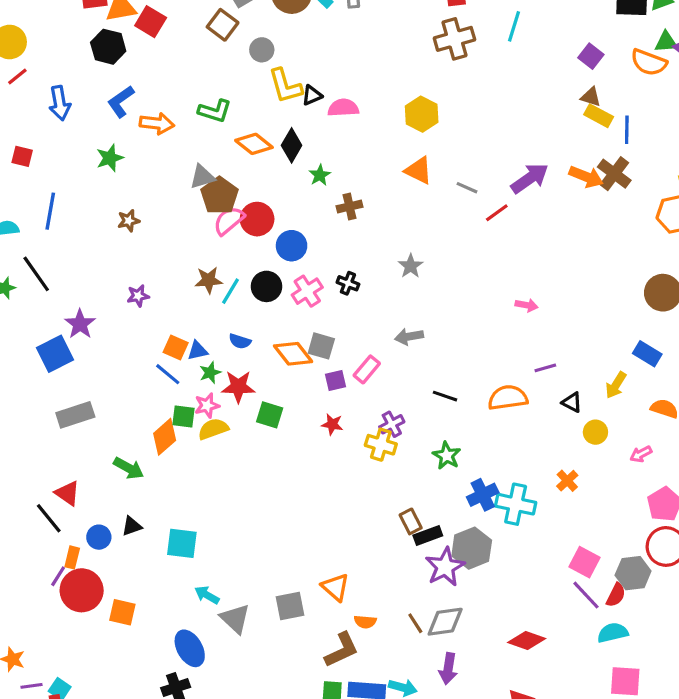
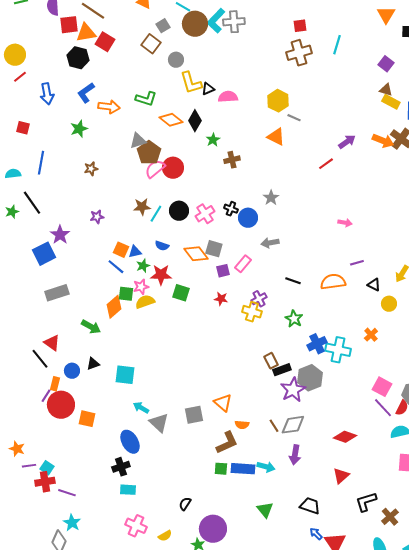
purple arrow: (530, 178) -> (347, 142), size x0.7
gray line: (467, 188) -> (294, 118), moved
blue circle: (292, 246) -> (248, 218), moved

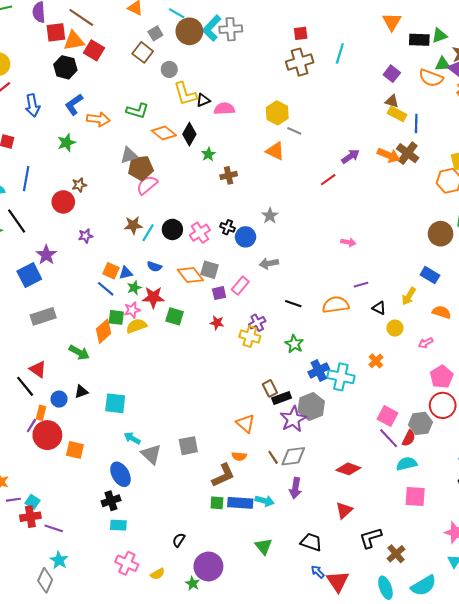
brown pentagon: (149, 153) -> (141, 168), turned 30
red circle: (173, 168) -> (63, 202), moved
orange triangle: (223, 403) -> (246, 423), moved

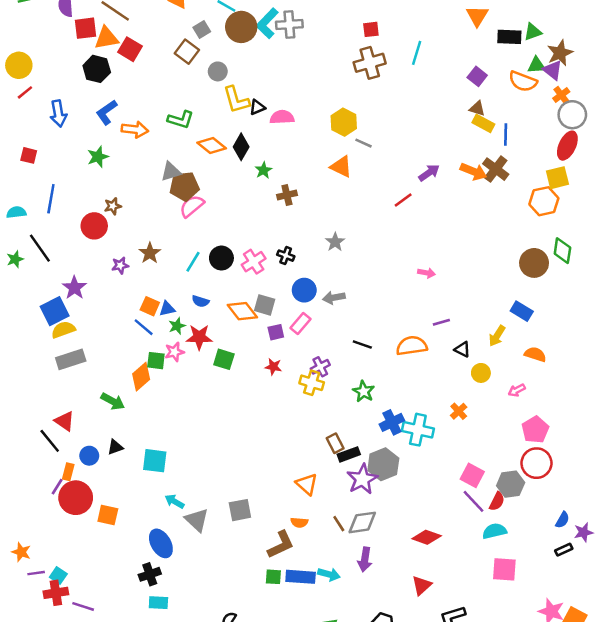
brown star: (133, 225) -> (150, 253), moved, turned -30
blue circle: (246, 237) -> (304, 290), moved
yellow semicircle: (136, 326) -> (63, 330), moved

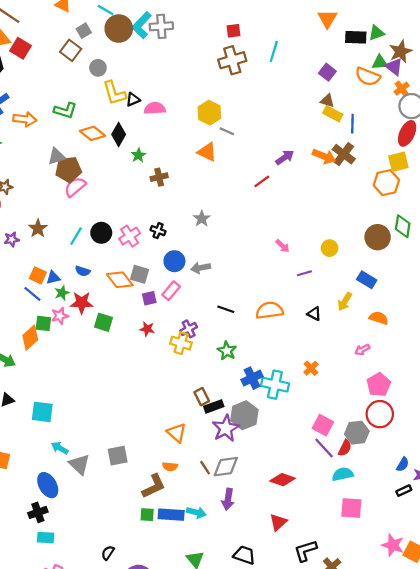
pink arrow: (427, 273) -> (283, 246), turned 32
purple line: (441, 322) -> (304, 273), moved
yellow circle: (481, 373) -> (330, 248), moved

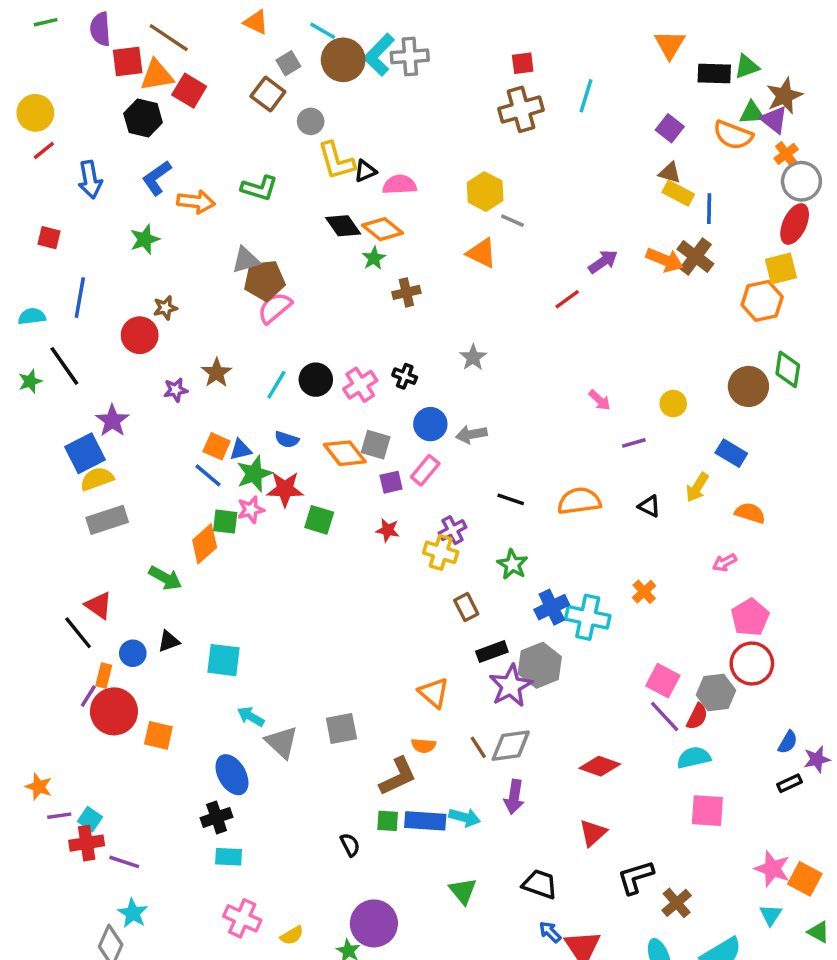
orange diamond: (93, 133) -> (382, 229), moved
black diamond: (119, 134) -> (343, 226), turned -65
green star: (62, 293) -> (254, 474), size x1.5
brown rectangle: (202, 397) -> (466, 607), moved
black semicircle: (108, 553) -> (350, 845), moved, turned 120

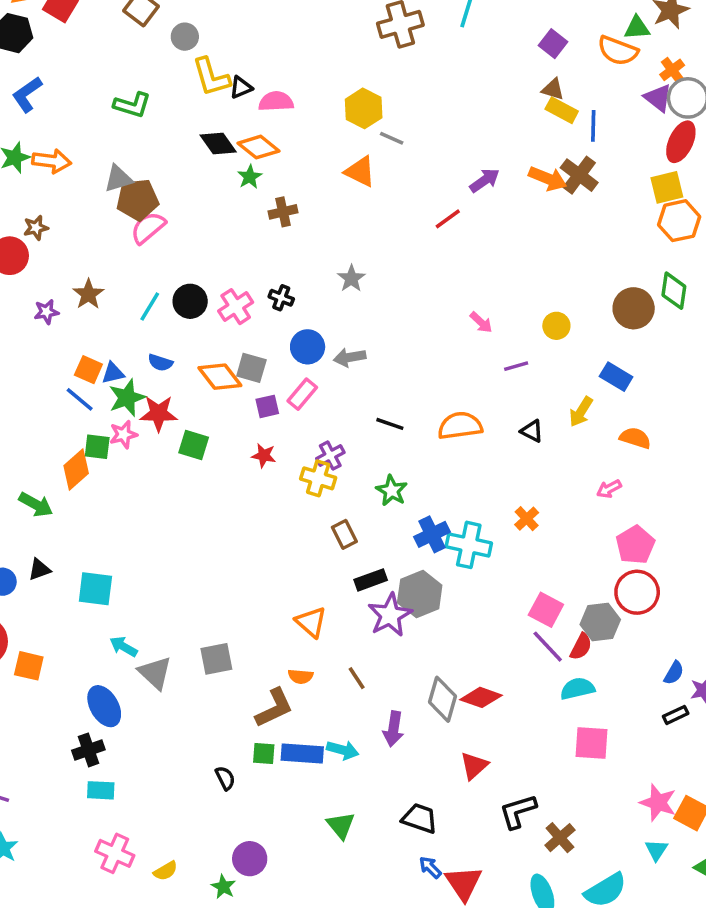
purple triangle: (774, 120) -> (658, 98), moved
orange arrow: (196, 202) -> (52, 161), moved
orange hexagon: (762, 301) -> (679, 221), moved
gray diamond: (511, 746) -> (442, 699), moved, turned -66
purple circle: (374, 923) -> (250, 859), size x0.7

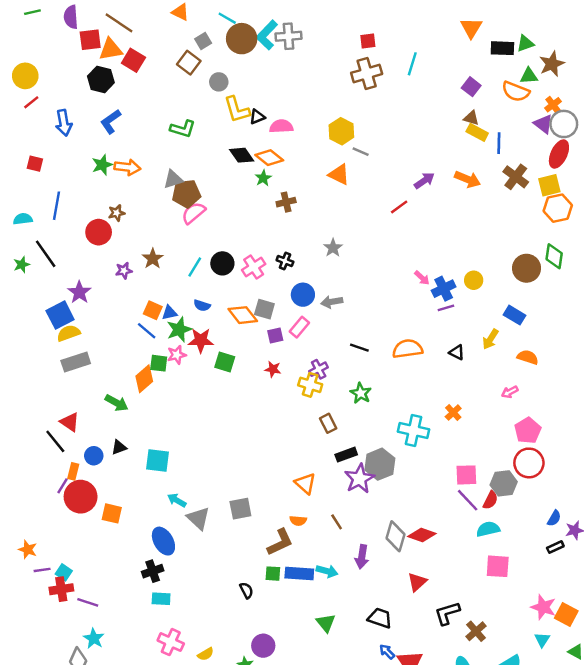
brown cross: (579, 175) -> (516, 177), moved
blue cross: (432, 534) -> (444, 289), moved
pink square: (546, 610) -> (466, 475), turned -30

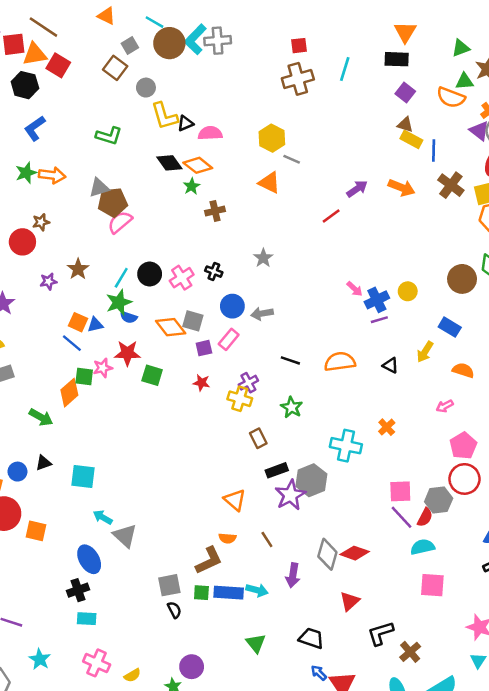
black rectangle: (502, 48) -> (397, 59), moved
green star: (179, 330) -> (119, 302), moved
gray square: (240, 509) -> (169, 585), moved
cyan star: (94, 638) -> (40, 659), moved

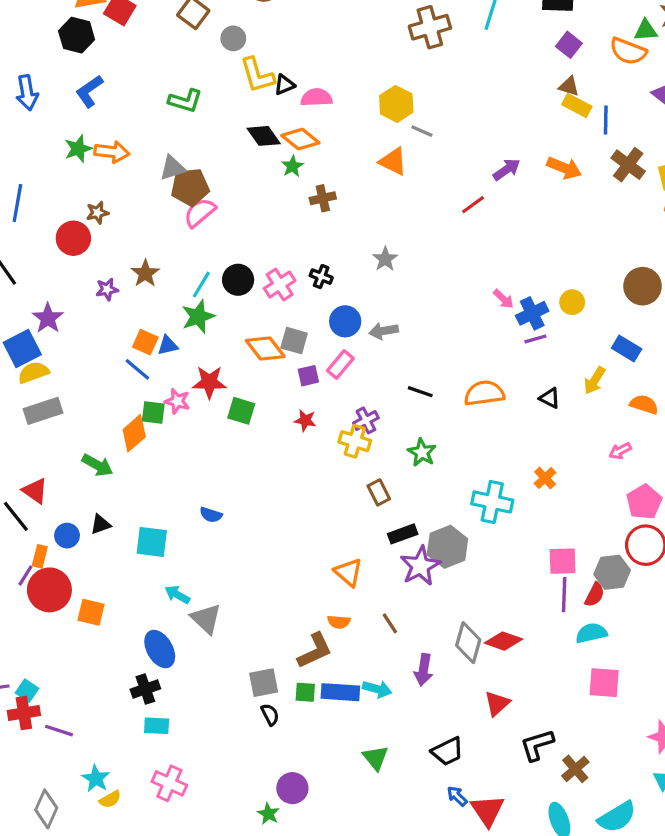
blue semicircle: (129, 317) -> (211, 515), moved
pink star: (103, 368) -> (177, 401), turned 30
purple line: (402, 517) -> (564, 595), turned 45
black trapezoid: (311, 638) -> (447, 751), turned 135
yellow semicircle: (132, 675) -> (110, 799), moved

